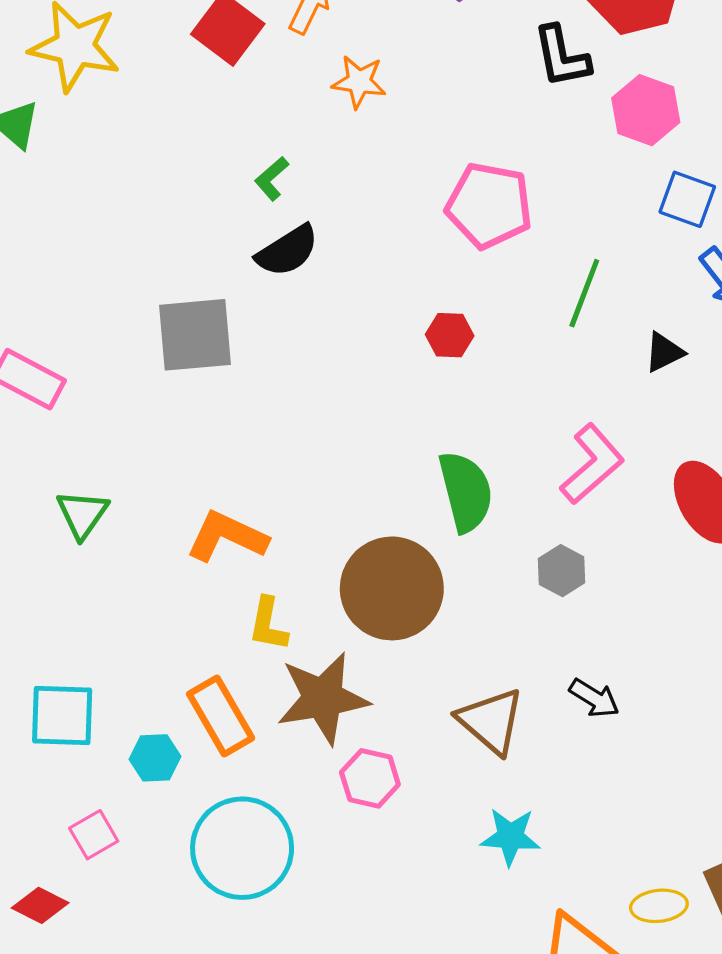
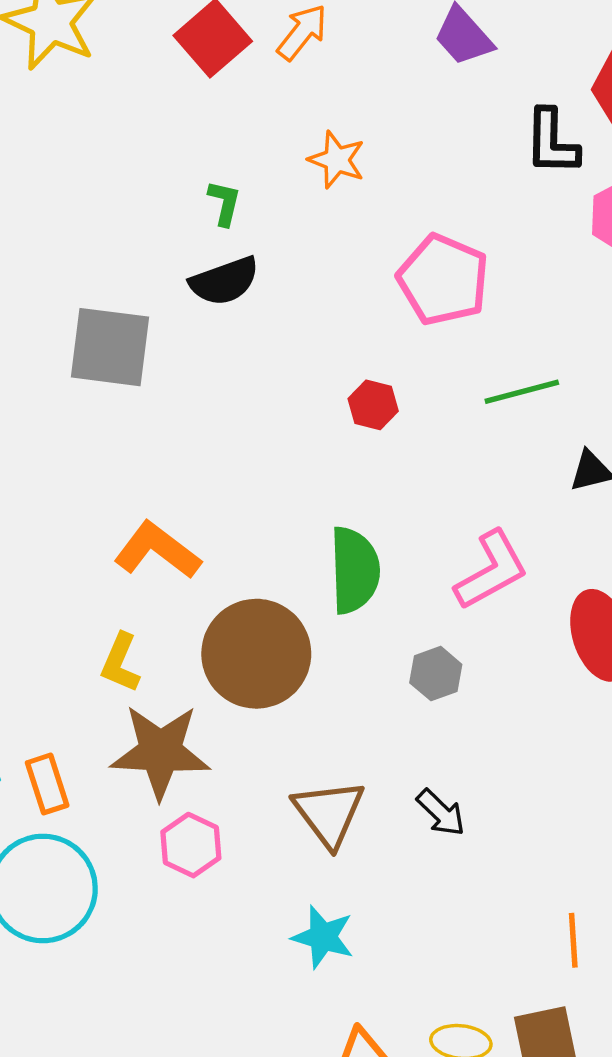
orange star: (359, 82) -> (337, 160), moved
green L-shape: (272, 179) -> (224, 203), turned 132
green line: (584, 293) -> (522, 392), turned 42
orange L-shape: (227, 537) -> (157, 550), moved
orange rectangle: (221, 716) -> (47, 784), moved, size x0.7

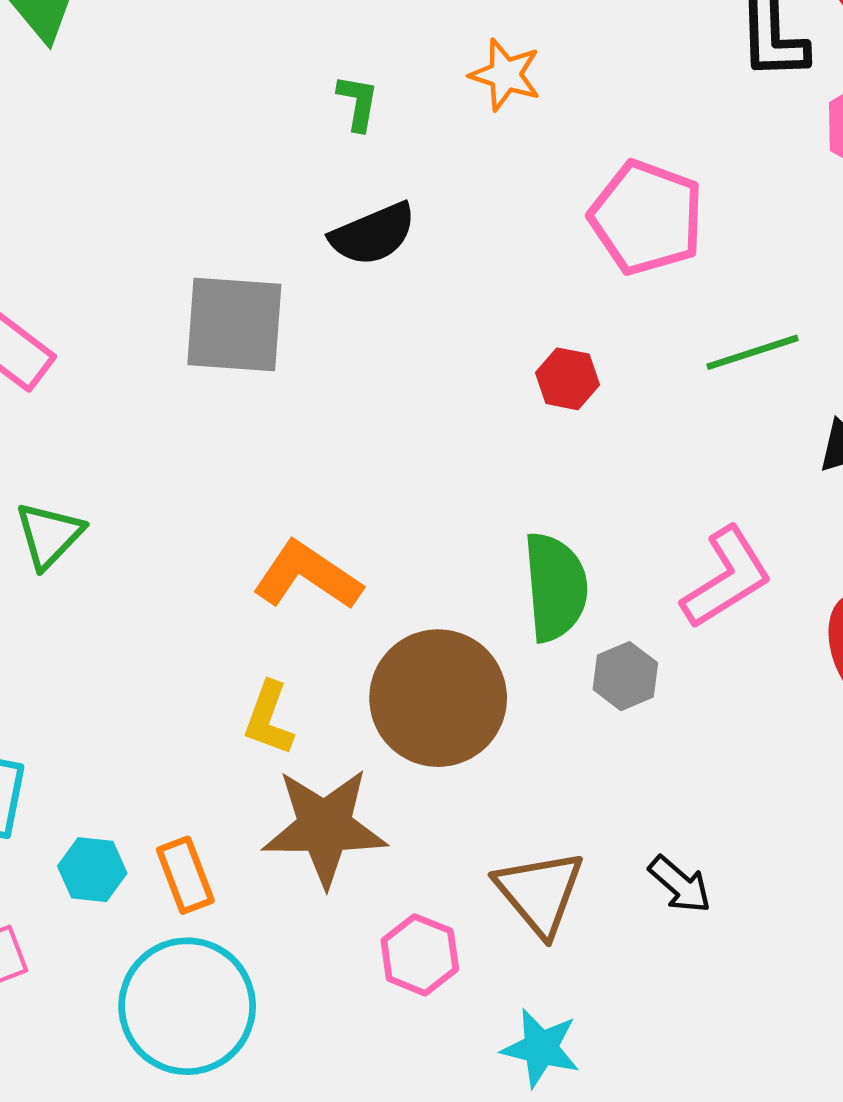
green L-shape: (224, 203) -> (358, 103), moved
gray hexagon: (436, 674) -> (625, 676), moved
pink hexagon: (191, 845) -> (420, 955), moved

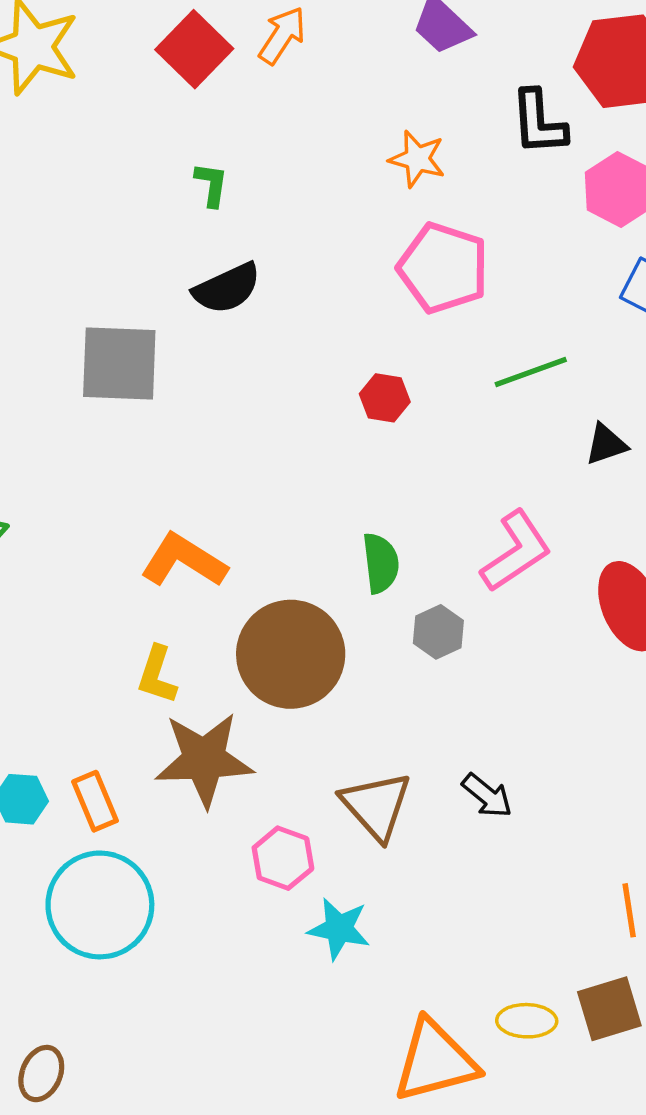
orange star: (505, 75) -> (417, 159), moved
green semicircle: (555, 587) -> (381, 563), size x0.7
cyan star: (541, 1048) -> (339, 929), moved

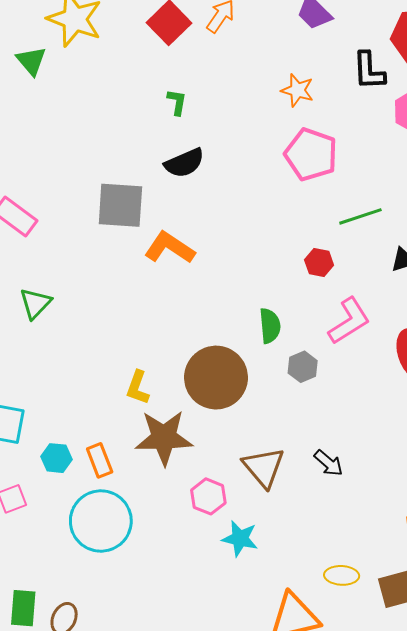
red hexagon: (385, 398) -> (319, 262), moved
orange L-shape: (184, 561) -> (170, 248), moved
yellow ellipse: (527, 1021) -> (342, 575), moved

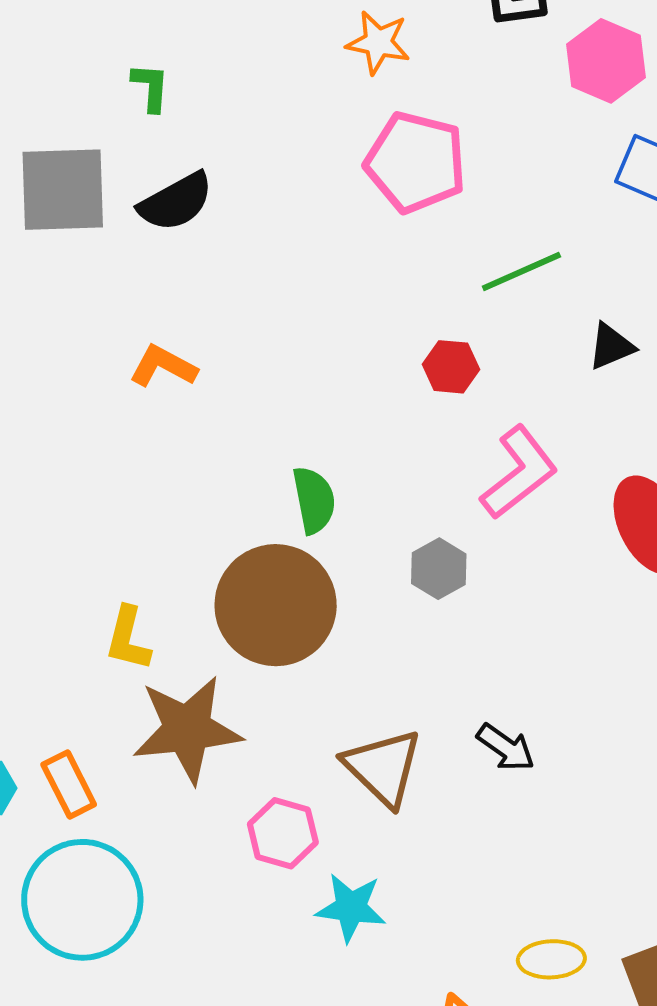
gray square: (120, 205) -> (63, 190), moved
orange L-shape: (170, 248) -> (163, 366), size x0.7
green semicircle: (270, 326) -> (314, 500), moved

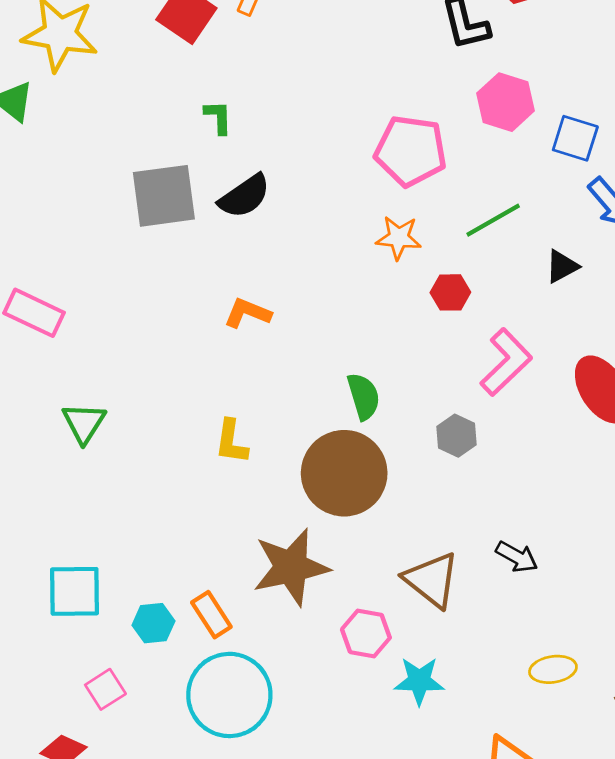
orange star: (378, 43) -> (399, 238), moved
pink hexagon: (606, 61) -> (506, 102), moved
yellow L-shape: (128, 639) -> (231, 442), moved
yellow ellipse: (551, 959) -> (553, 669), moved

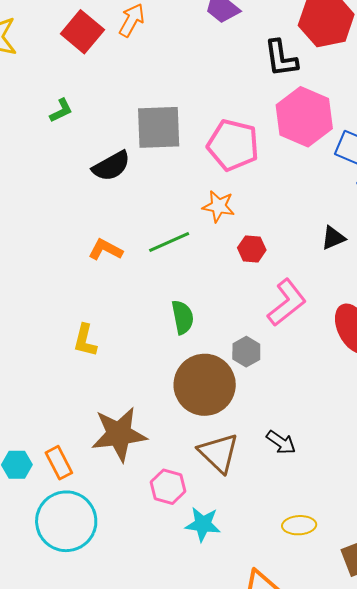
pink hexagon: (506, 102) -> (304, 117), size x1.4
green L-shape: (218, 117) -> (61, 111), moved, turned 60
gray square: (164, 196) -> (159, 127), moved
green line: (493, 220) -> (169, 242), moved
brown circle: (344, 473) -> (205, 385), moved

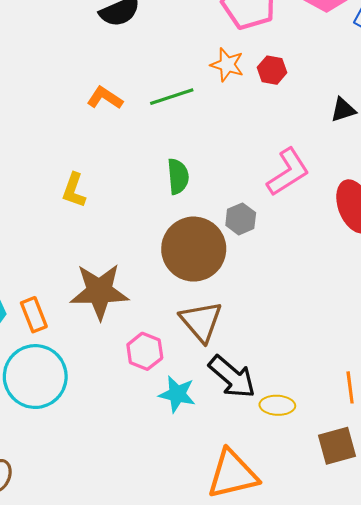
red hexagon: (252, 249) -> (272, 70), moved
black arrow: (281, 442) -> (232, 377), moved, size x1.6

